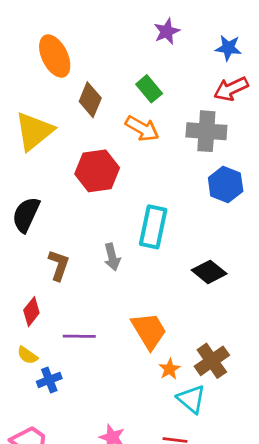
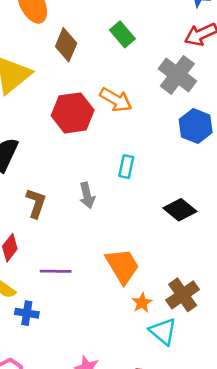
orange arrow: (142, 128) -> (116, 100), moved
gray cross: (206, 131) -> (177, 75), turned 33
cyan rectangle: (153, 227) -> (126, 167), size x0.6
blue cross: (49, 380) -> (27, 313), turned 30

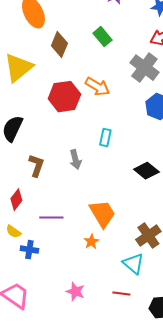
orange star: (142, 303) -> (91, 242), moved

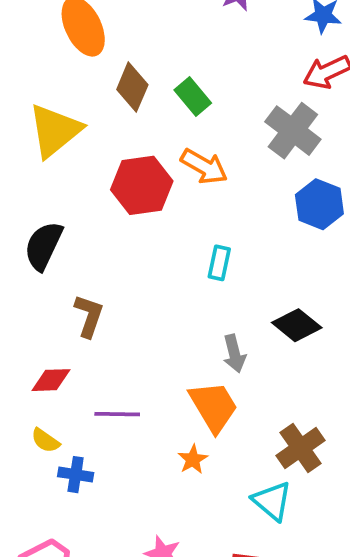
green rectangle: (102, 37) -> (193, 97), moved
gray arrow: (75, 160) -> (234, 354), moved
red diamond: (16, 200) -> (51, 380), turned 50

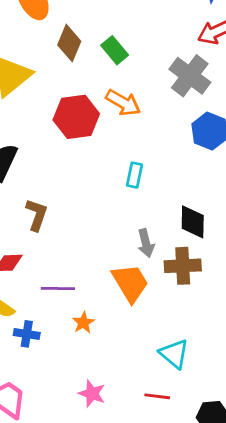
black diamond: (297, 325) -> (193, 222), turned 52
brown cross: (301, 448) -> (183, 266), moved, turned 32
orange star: (193, 459) -> (83, 323), moved

